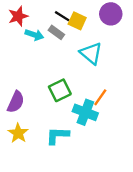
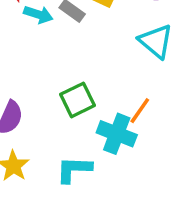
cyan triangle: (91, 53) -> (156, 41), moved

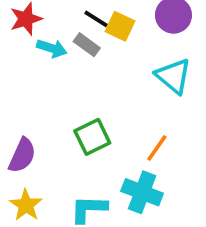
cyan cross: (117, 134) -> (142, 192), moved

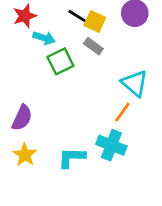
gray rectangle: (87, 45) -> (93, 46), moved
cyan triangle: (173, 76) -> (135, 83), moved
green square: (92, 137) -> (60, 61), moved

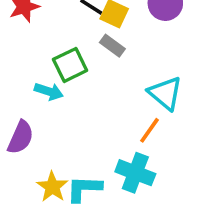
cyan arrow: (44, 38) -> (49, 91), moved
yellow star: (25, 155) -> (52, 187), moved

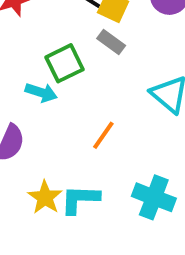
orange line: (149, 130) -> (103, 135), moved
cyan cross: (135, 173) -> (154, 197), moved

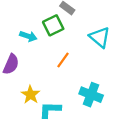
green square: (64, 63) -> (53, 25), moved
cyan L-shape: (80, 199) -> (50, 110), moved

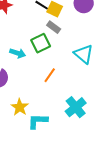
cyan cross: (91, 95) -> (76, 107), turned 30

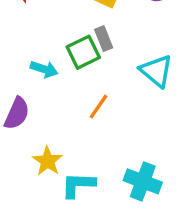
gray rectangle: (54, 27) -> (104, 39), moved, turned 32
cyan cross: (76, 107) -> (143, 181), moved, turned -30

